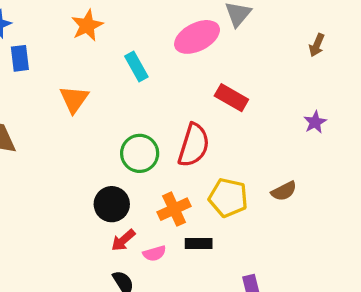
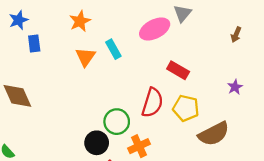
orange triangle: (74, 99) -> (85, 57), moved
green circle: (140, 153) -> (117, 122), moved
brown semicircle: (284, 191) -> (214, 134), size x1.8
yellow pentagon: (228, 198) -> (186, 108), moved

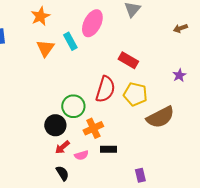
pink ellipse: (155, 29) -> (92, 23), moved, turned -36
brown arrow: (236, 35) -> (180, 28), turned 48

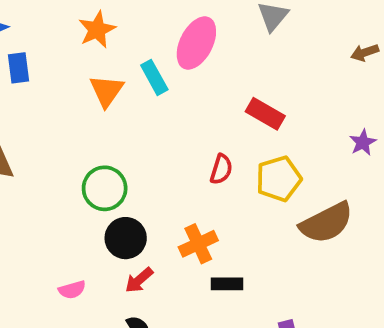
red semicircle: (105, 89) -> (221, 169), size x0.6
yellow pentagon: (135, 94) -> (279, 179), turned -30
green circle: (73, 106) -> (105, 188), moved
pink semicircle: (81, 155) -> (72, 290), moved

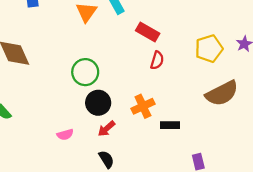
red rectangle: (265, 114) -> (148, 32), moved
yellow pentagon: (279, 179) -> (209, 49), moved
black rectangle: (227, 284) -> (170, 125), moved

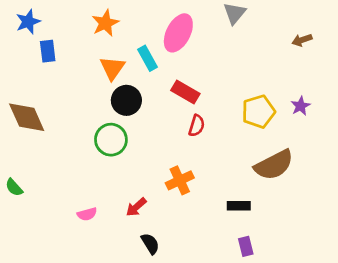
black circle: (98, 103) -> (126, 100), moved
black rectangle: (170, 125) -> (239, 206), moved
black semicircle: (106, 159) -> (150, 244), moved

